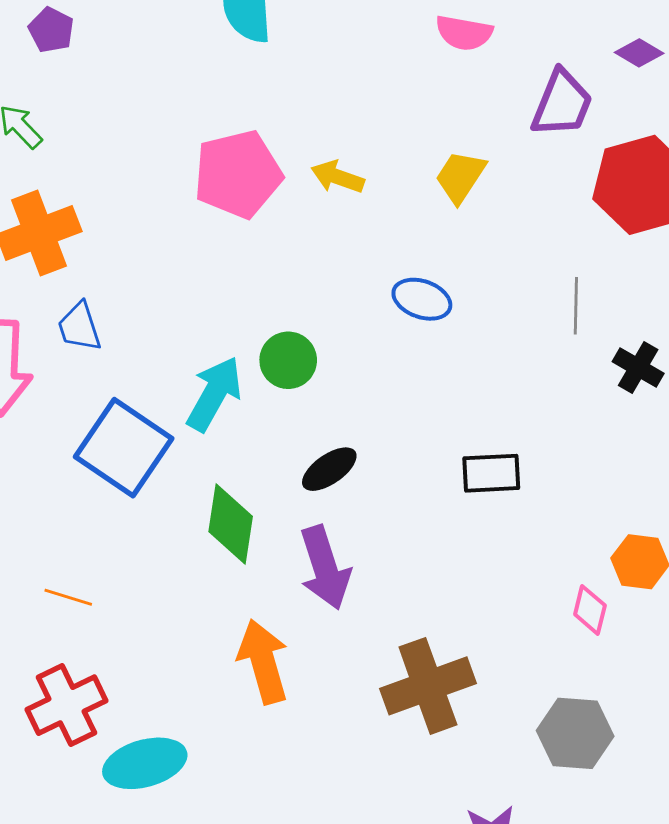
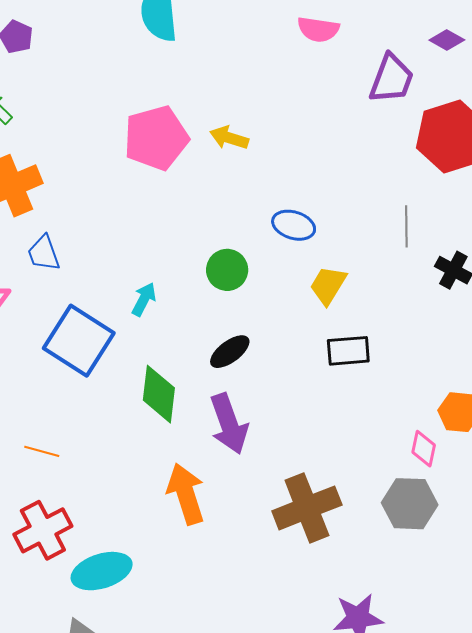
yellow trapezoid: (460, 177) -> (328, 285), moved
green circle: (288, 360) -> (227, 270), moved
cyan arrow: (214, 394) -> (144, 299), size x0.6
gray hexagon: (575, 733) -> (410, 504), moved

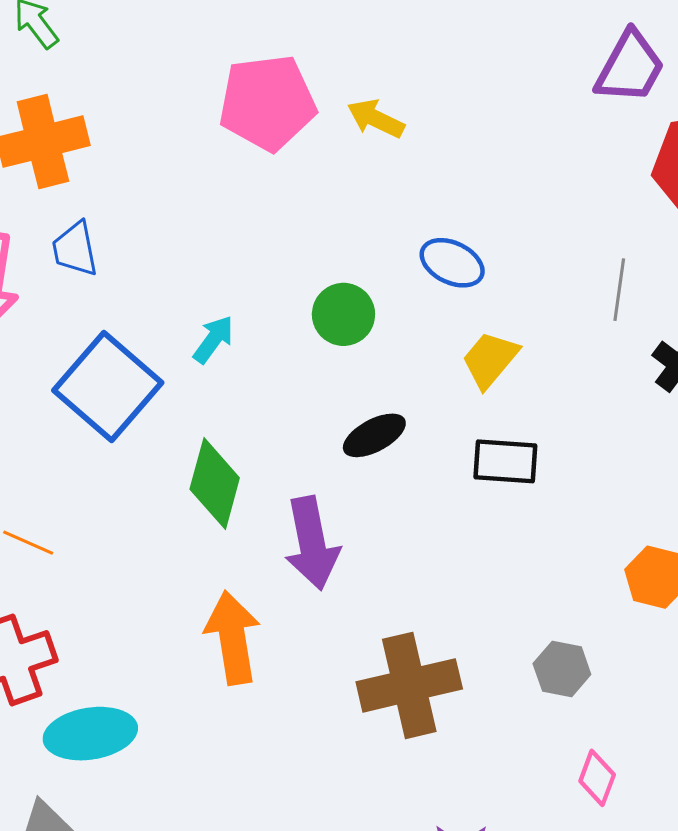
black ellipse: (230, 352) -> (374, 435), moved
pink diamond: (424, 449) -> (597, 778), moved
gray hexagon: (410, 504) -> (562, 669), moved, size x0.7

